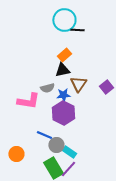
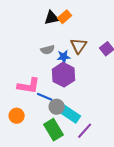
black triangle: (62, 70) -> (52, 18), moved
pink L-shape: (28, 101) -> (29, 86), moved
cyan rectangle: (69, 152) -> (70, 114), size x1.5
purple line: (68, 169) -> (85, 131), moved

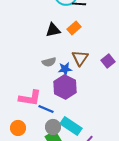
orange rectangle: (65, 17) -> (74, 28), moved
gray circle: (57, 107) -> (53, 127), moved

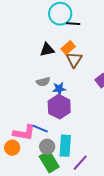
brown triangle: (80, 58) -> (74, 60), moved
pink L-shape: (30, 98) -> (24, 133), moved
cyan rectangle: (71, 126) -> (65, 146), turned 60

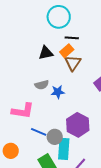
black line: (73, 24) -> (72, 38), moved
purple hexagon: (59, 107) -> (78, 125), moved
pink L-shape: (24, 133) -> (23, 111), moved
gray circle: (47, 147) -> (55, 137), moved

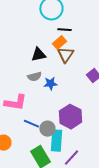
black triangle: (46, 53) -> (38, 55), moved

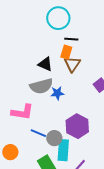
orange rectangle: (59, 43) -> (66, 52), turned -32
black triangle: (38, 55) -> (45, 64), turned 35
gray semicircle: (34, 77) -> (41, 86), size x1.6

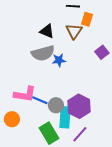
orange rectangle: (66, 52) -> (87, 19), moved
pink L-shape: (22, 112) -> (25, 94), moved
purple hexagon: (77, 126) -> (79, 106), moved

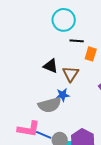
brown triangle: (74, 31) -> (71, 74), moved
gray semicircle: (43, 53) -> (50, 105), moved

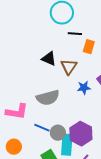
blue star: (63, 95) -> (84, 88), moved
pink L-shape: (29, 129) -> (17, 112), moved

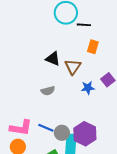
black line: (75, 34) -> (84, 25), moved
gray semicircle: (48, 98) -> (48, 91), moved, size x0.6
pink L-shape: (17, 112) -> (21, 128), moved

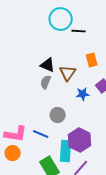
orange rectangle: (93, 47) -> (92, 60), moved, turned -32
gray semicircle: (48, 91) -> (46, 82), moved, turned 128
gray circle: (62, 133) -> (58, 115), moved

